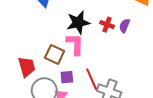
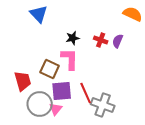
black star: (78, 23) -> (73, 38), size x0.6
purple square: (67, 77) -> (62, 91), size x1.5

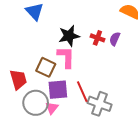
black star: (73, 38) -> (69, 36), size x1.5

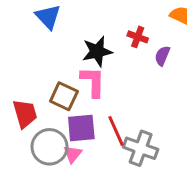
red cross: (97, 38) -> (138, 37), moved

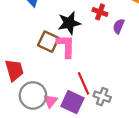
brown square: (64, 96) -> (48, 42), moved
purple square: (81, 128) -> (72, 102), moved, turned 30
gray cross: (141, 148) -> (102, 97), size x0.7

